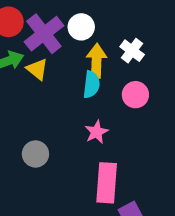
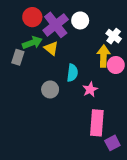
yellow arrow: (96, 61) -> (104, 56), moved
cyan semicircle: (91, 85) -> (72, 73), moved
gray circle: (35, 154) -> (50, 89), moved

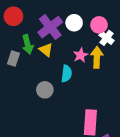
red circle: (32, 17) -> (13, 16), moved
green arrow: (32, 43) -> (28, 44), turned 96
pink circle: (116, 65) -> (99, 25), moved
pink star: (90, 89) -> (81, 55), moved

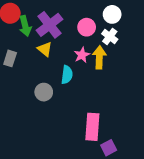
white circle: (74, 23) -> (112, 14), moved
pink circle: (99, 25) -> (87, 27), moved
green arrow: (28, 44) -> (25, 26), moved

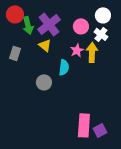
pink rectangle: (92, 127) -> (84, 125), moved

